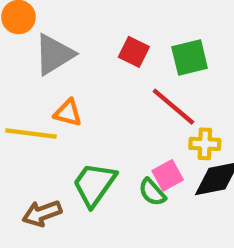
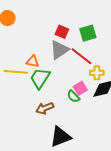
gray triangle: (54, 54) -> (59, 50), moved
green trapezoid: (94, 184) -> (40, 78), moved
brown arrow: (42, 213) -> (45, 108), moved

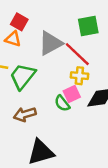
red square: (62, 32) -> (19, 22), moved
orange triangle: (33, 61) -> (13, 39), moved
yellow cross: (97, 73) -> (79, 76), moved

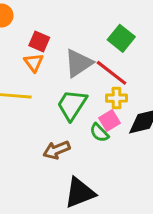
green square: (88, 26) -> (121, 38), turned -35
orange triangle: (13, 39) -> (34, 63), turned 42
green trapezoid: (23, 76) -> (72, 105), moved

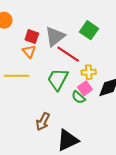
gray triangle: (79, 63) -> (55, 36), moved
red line: (112, 73) -> (68, 54), moved
brown arrow: (56, 150) -> (43, 122), moved, turned -36

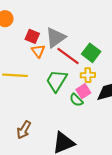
green square: (89, 30) -> (91, 53), moved
orange triangle: (29, 51) -> (38, 51), moved
brown arrow: (43, 122) -> (24, 130), moved

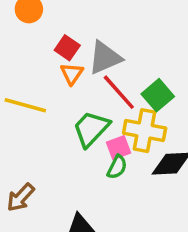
yellow cross: (88, 75) -> (145, 131), size x1.6
pink square: (83, 91) -> (118, 148), moved
green semicircle: (76, 100) -> (117, 167), turned -120

